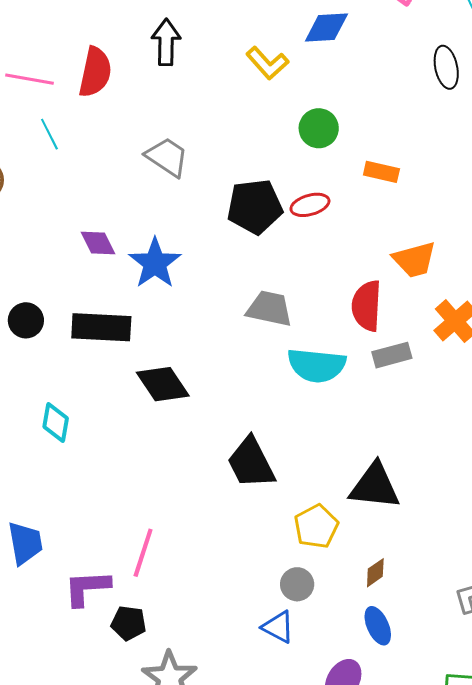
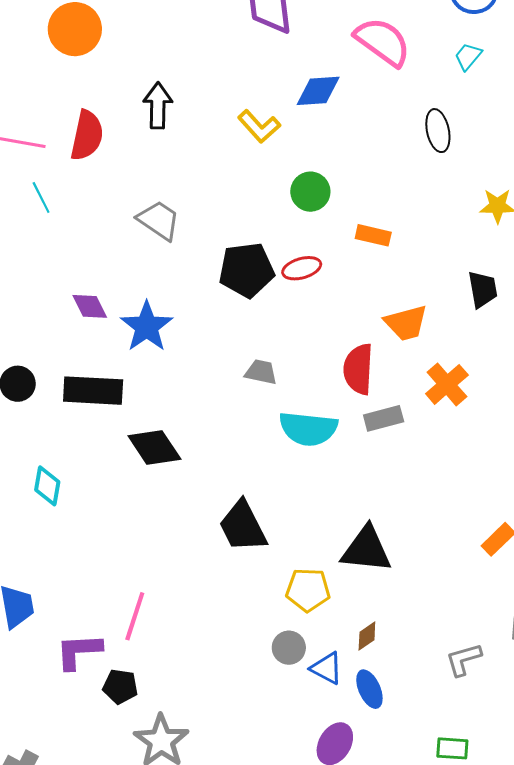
gray trapezoid: (269, 309) -> (261, 372), size x0.7
yellow pentagon: (316, 527) -> (308, 590), turned 30
blue triangle: (278, 627) -> (327, 668), moved

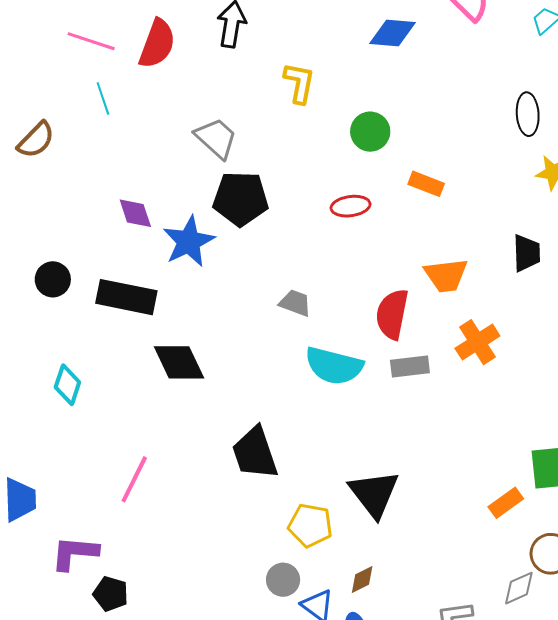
yellow L-shape: (259, 126) -> (299, 83), moved, turned -135
black ellipse: (438, 131) -> (528, 114), moved
black pentagon: (246, 270) -> (241, 199), moved
black triangle: (366, 549) -> (374, 494), turned 38
pink line: (135, 616) -> (134, 479), moved

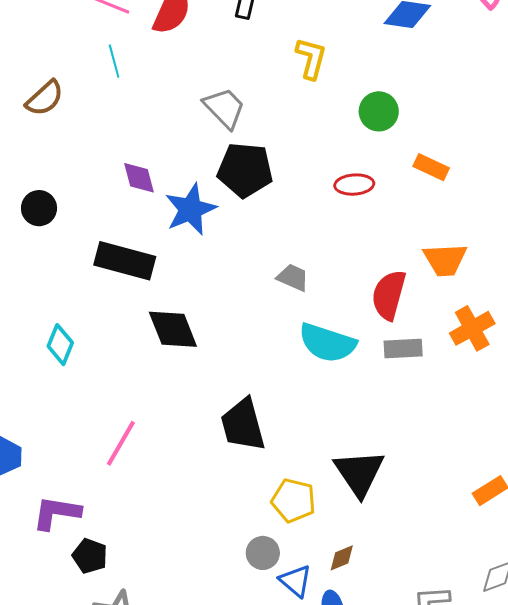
black circle: (53, 279) -> (39, 208), moved

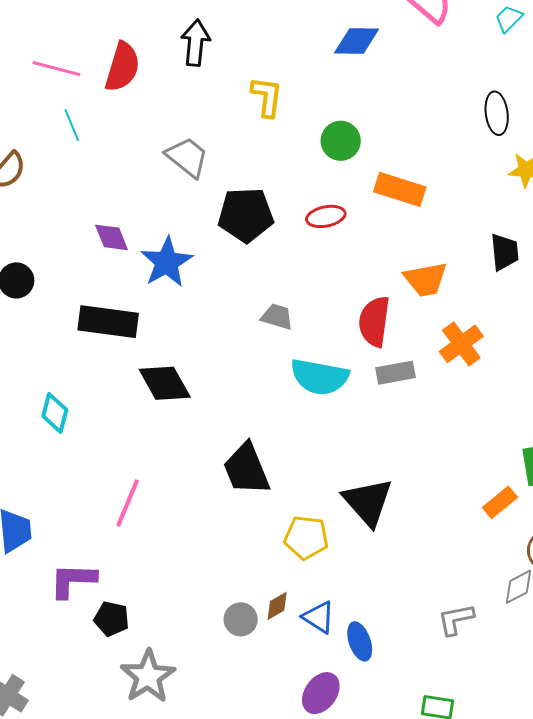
orange rectangle: (431, 167) -> (400, 189), size x1.4
black pentagon: (245, 170) -> (246, 215), moved
gray circle: (263, 553) -> (241, 619), moved
brown diamond: (342, 558) -> (277, 606), moved

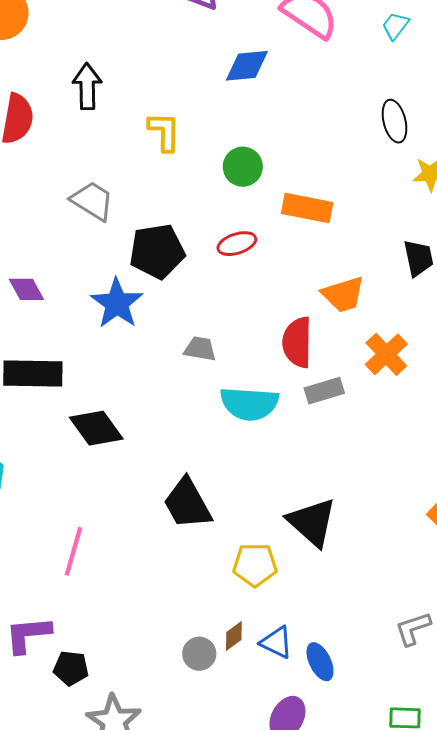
blue star: (167, 262) -> (117, 303), moved

